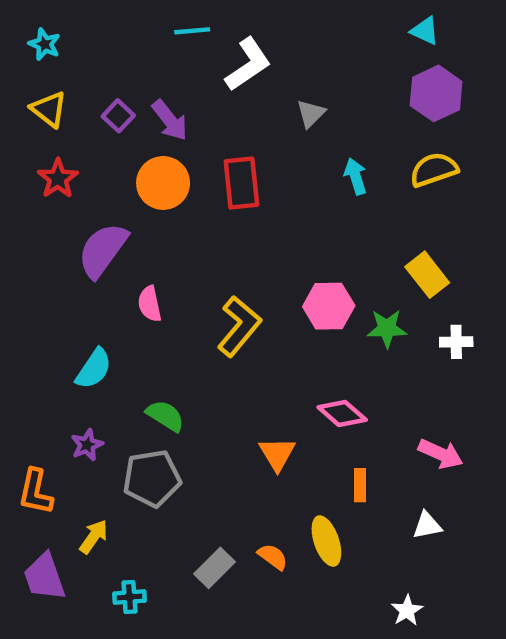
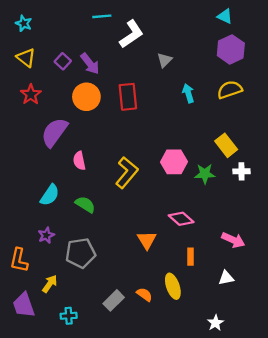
white cross: (456, 342) -> (242, 171), moved
green semicircle: (165, 416) -> (85, 205), moved

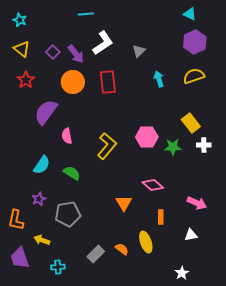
white L-shape: (131, 34) -> (103, 43), moved
yellow arrow: (50, 284) -> (42, 240), turned -105

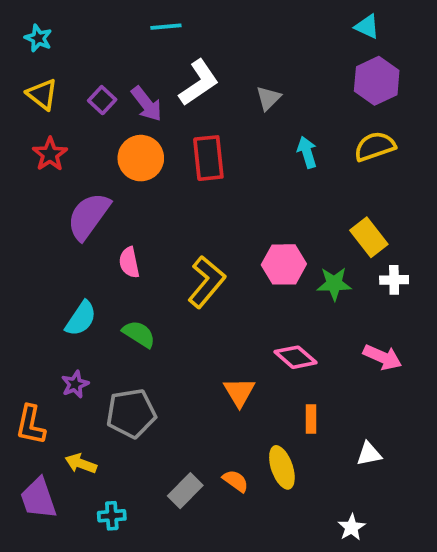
pink arrow: (197, 203) -> (382, 357), moved

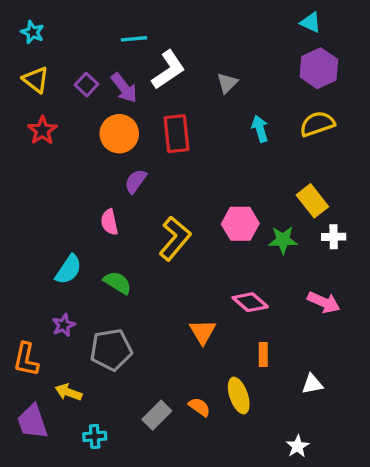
cyan line: (166, 27) -> (134, 39), moved
purple semicircle: (89, 216) -> (136, 181), moved, size x0.6

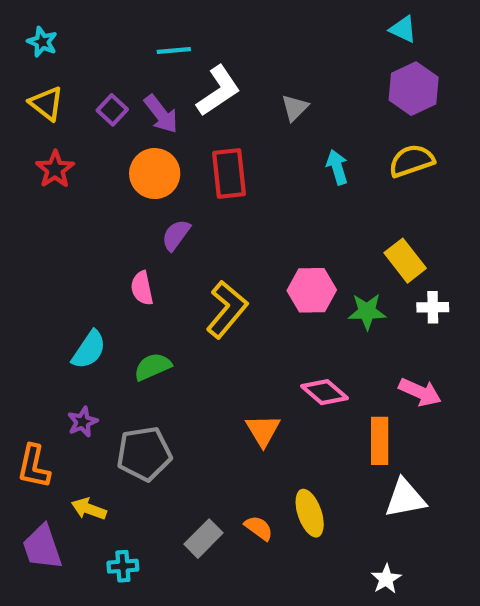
green semicircle: (118, 283) -> (153, 367), turned -56
orange rectangle: (263, 355) -> (380, 441), moved, size x1.5
white triangle: (312, 384) -> (405, 498), size x1.5

